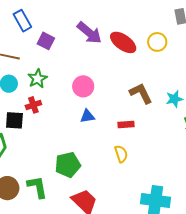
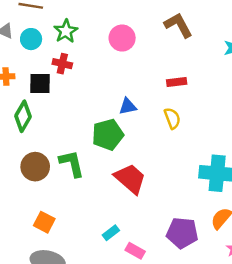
brown L-shape: (141, 93) -> (178, 25), moved
red cross: (33, 105) -> (62, 64), turned 35
blue triangle: (87, 116) -> (128, 106), moved

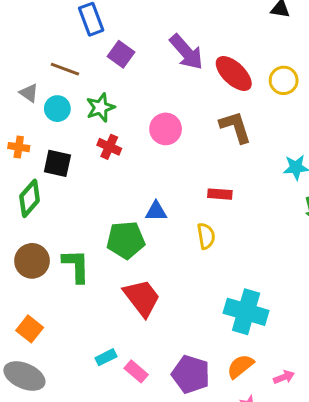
red cross: (62, 64) -> (109, 147), moved
pink rectangle: (135, 251) -> (136, 371), moved

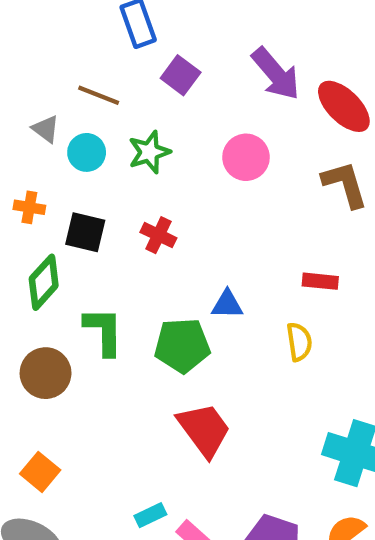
pink circle: (166, 129) -> (246, 157), moved
red cross: (109, 147) -> (158, 235), moved
green L-shape: (76, 266) -> (104, 331), moved

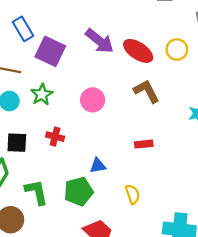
purple square: (181, 75) -> (50, 51), size x1.5
pink circle: (246, 157) -> (93, 100), moved
yellow semicircle: (299, 342) -> (133, 194), moved

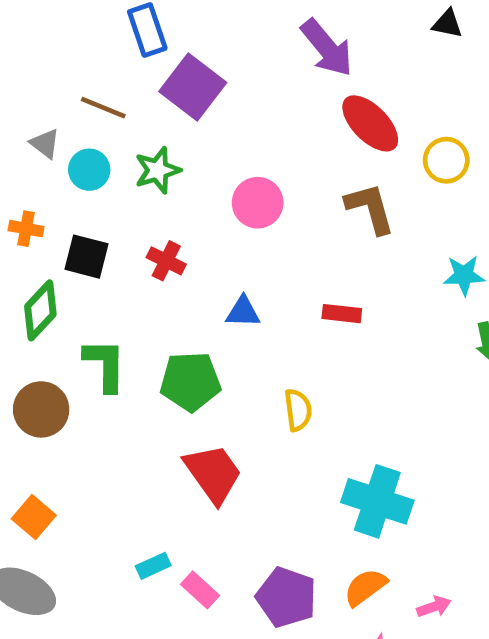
purple arrow: (100, 41) -> (327, 48), moved
yellow circle: (177, 49) -> (446, 160), moved
blue triangle: (98, 166) -> (243, 312), moved

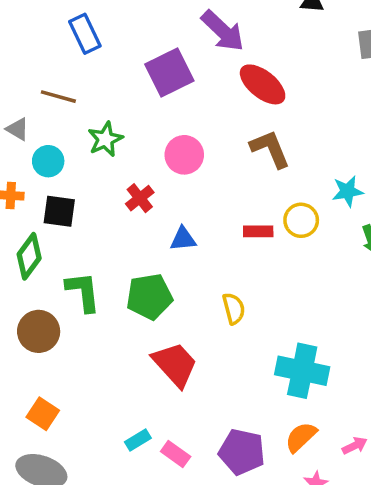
purple square: (193, 87) -> (169, 73), moved, turned 33
yellow circle: (446, 160) -> (301, 220), moved
cyan circle: (89, 170) -> (48, 161), moved
red cross: (166, 261) -> (140, 198), moved, turned 32

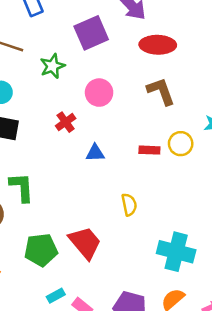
red ellipse: (263, 84) -> (158, 45), turned -40
green star: (105, 139) -> (52, 66), moved
green pentagon: (149, 297) -> (41, 250), moved

